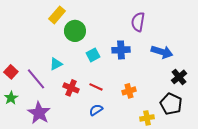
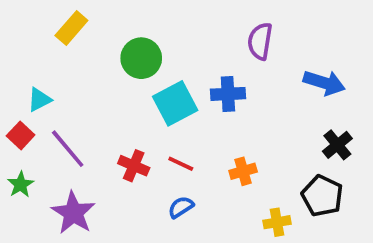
yellow rectangle: (57, 15) -> (71, 28), moved
blue arrow: (162, 52) -> (324, 83), moved
cyan square: (93, 55) -> (175, 103), size x1.6
cyan triangle: (56, 64) -> (39, 100), moved

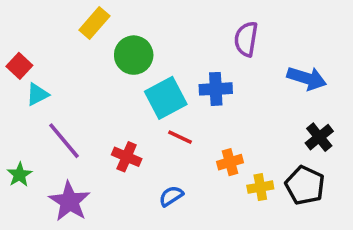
yellow rectangle: (71, 28) -> (94, 23), moved
red square: (21, 135) -> (19, 66), moved
red line: (181, 164) -> (180, 137), moved
yellow cross: (277, 222) -> (260, 187), moved

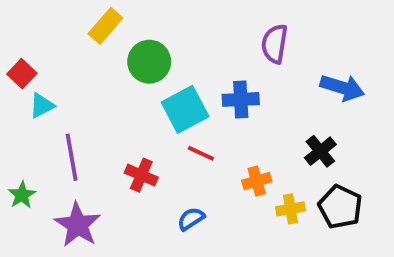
black cross: (319, 137) -> (320, 151), moved
purple line: (64, 141) -> (72, 157), turned 30

